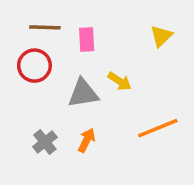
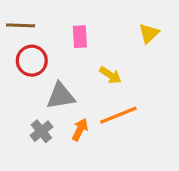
brown line: (45, 27) -> (21, 25), moved
gray triangle: (83, 93) -> (61, 96), moved
orange line: (158, 128) -> (118, 115), moved

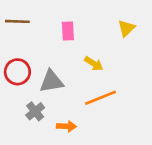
red circle: (32, 61) -> (17, 72), moved
orange arrow: (80, 130) -> (66, 126), moved, turned 66

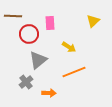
red circle: (17, 72) -> (29, 34), moved
gray triangle: (51, 81) -> (38, 60), turned -30

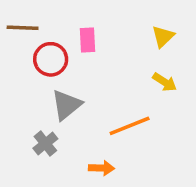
yellow arrow: (69, 47) -> (165, 82), moved
orange arrow: (49, 93) -> (102, 168), moved

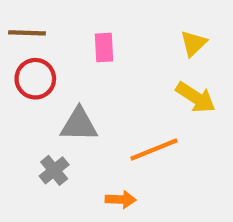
red circle: (51, 59) -> (35, 79), moved
yellow arrow: (165, 82) -> (196, 97), size x1.4
gray triangle: (66, 105) -> (79, 125), turned 40

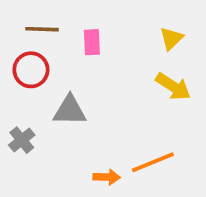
brown line: (27, 33) -> (42, 29), moved
orange line: (154, 150) -> (153, 162), moved
gray cross: (54, 170) -> (22, 140), moved

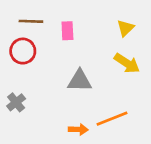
gray triangle: (70, 111) -> (80, 81), moved

